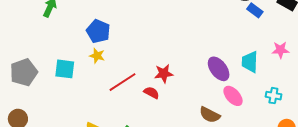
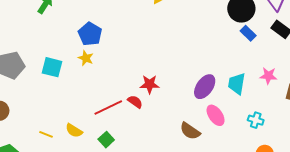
purple ellipse: (219, 69) -> (205, 87), turned 65
red line: (122, 82) -> (108, 107), moved

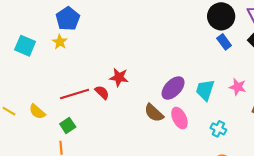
brown semicircle: (190, 131) -> (154, 113), moved

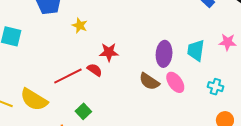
yellow star: (60, 42) -> (80, 25), moved
purple ellipse: (173, 88) -> (164, 54), turned -30
yellow semicircle: (37, 112) -> (34, 100), size x1.6
green square: (68, 125) -> (83, 111), moved

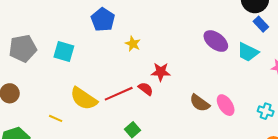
cyan trapezoid: (196, 50) -> (248, 52), moved, turned -75
purple ellipse: (164, 54) -> (216, 41), moved, turned -60
yellow semicircle: (34, 100) -> (84, 99), moved

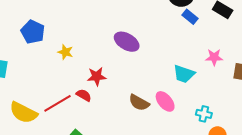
purple ellipse: (216, 41) -> (127, 42), moved
cyan trapezoid: (248, 52) -> (184, 74), moved
cyan cross: (266, 111) -> (204, 114), moved

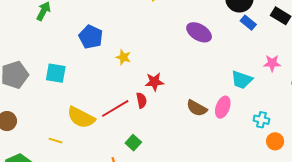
purple ellipse: (127, 42) -> (199, 32), moved
red semicircle: (84, 95) -> (141, 100), turned 49
pink ellipse: (165, 101) -> (223, 107), turned 60

